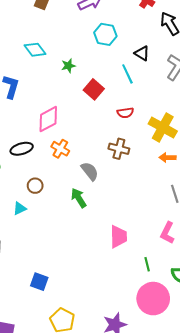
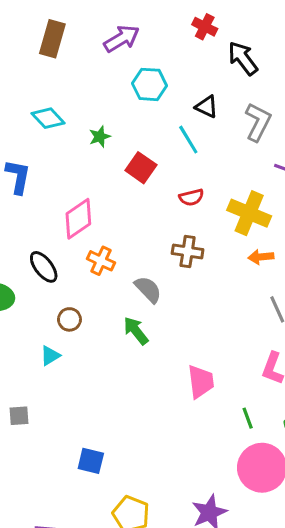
black ellipse: (22, 149) -> (44, 267), turned 75

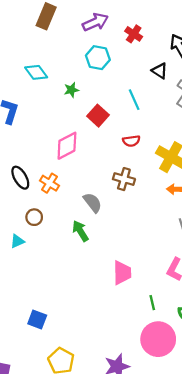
red cross: (205, 27) -> (134, 34), moved
cyan hexagon: (150, 84) -> (98, 58), moved
black triangle: (207, 107) -> (160, 71), moved
pink diamond: (78, 219) -> (67, 146), moved
orange cross: (101, 261) -> (49, 183), moved

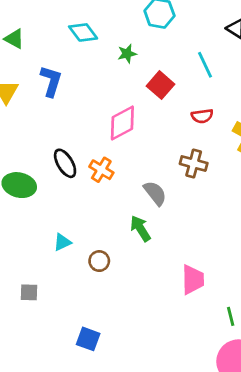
brown circle: (34, 217) -> (99, 261), moved

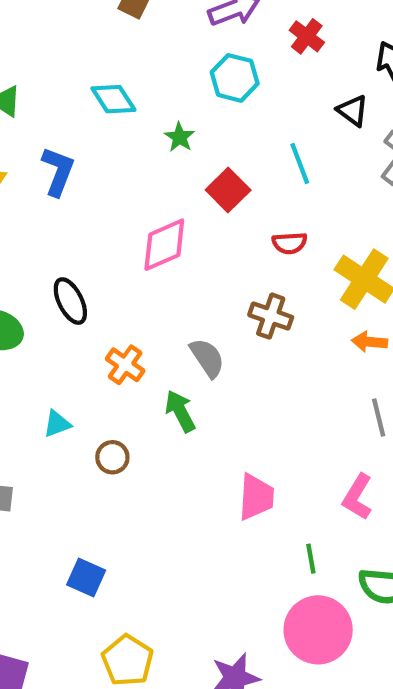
green star: (127, 54) -> (180, 137), turned -30
orange cross: (101, 170) -> (125, 365), moved

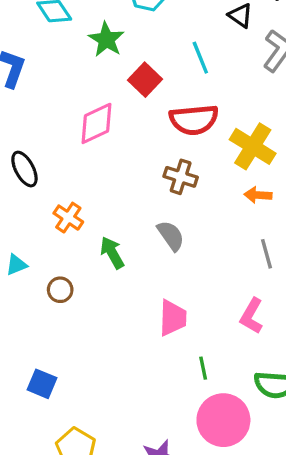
green star: (180, 137) -> (106, 39), size x1.5
red semicircle: (289, 243) -> (194, 120), size x1.8
gray semicircle: (207, 358) -> (171, 236), moved
green line: (311, 559) -> (203, 368), moved

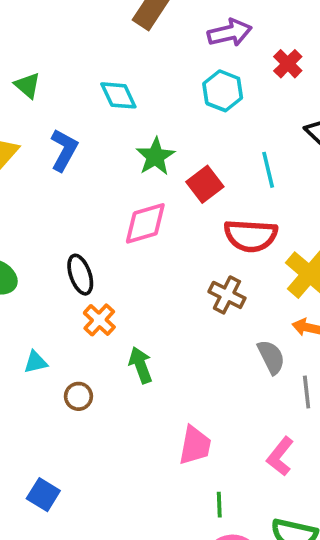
green star: (106, 39) -> (155, 156), moved
black ellipse: (24, 169) -> (80, 275), moved
gray semicircle: (171, 236) -> (271, 357), moved

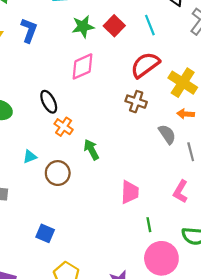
green star: (155, 156) -> (83, 27), turned 30
red square: (205, 184) -> (114, 26), moved
red semicircle: (251, 236) -> (145, 65), turned 148
brown circle: (78, 396) -> (58, 173), size x1.5

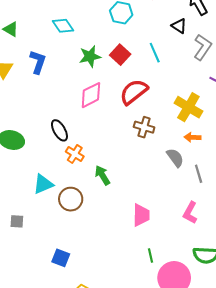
red semicircle: (145, 65) -> (134, 92), moved
cyan triangle: (30, 157) -> (43, 184), size x1.5
green line: (149, 225) -> (151, 256), moved

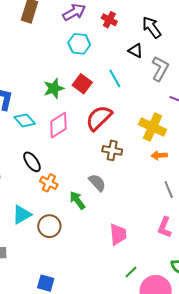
cyan diamond: (63, 26) -> (25, 120), moved
gray semicircle: (175, 158) -> (97, 183), moved
green line: (151, 256) -> (131, 272), turned 64

